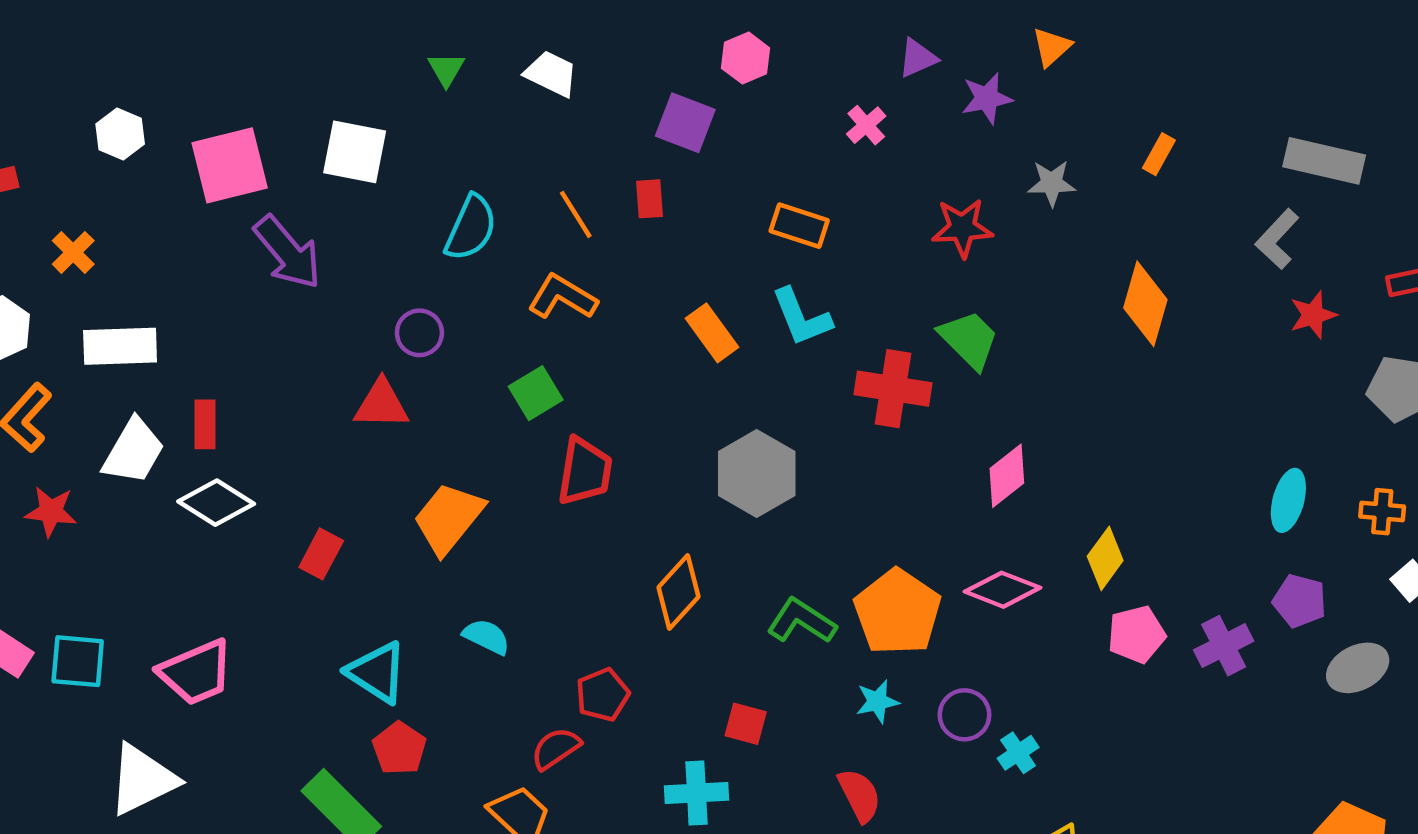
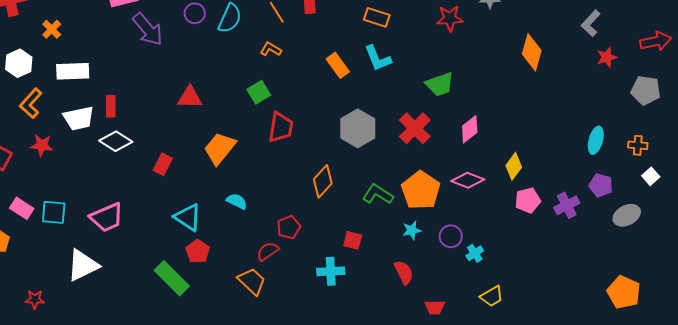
orange L-shape: (562, 297) -> (271, 49), size x0.7
purple circle: (419, 333) -> (195, 13), moved
green trapezoid: (969, 340) -> (440, 84), moved, turned 116
red cross: (893, 389) -> (415, 128), moved, turned 36
white trapezoid: (134, 451) -> (79, 118), turned 48

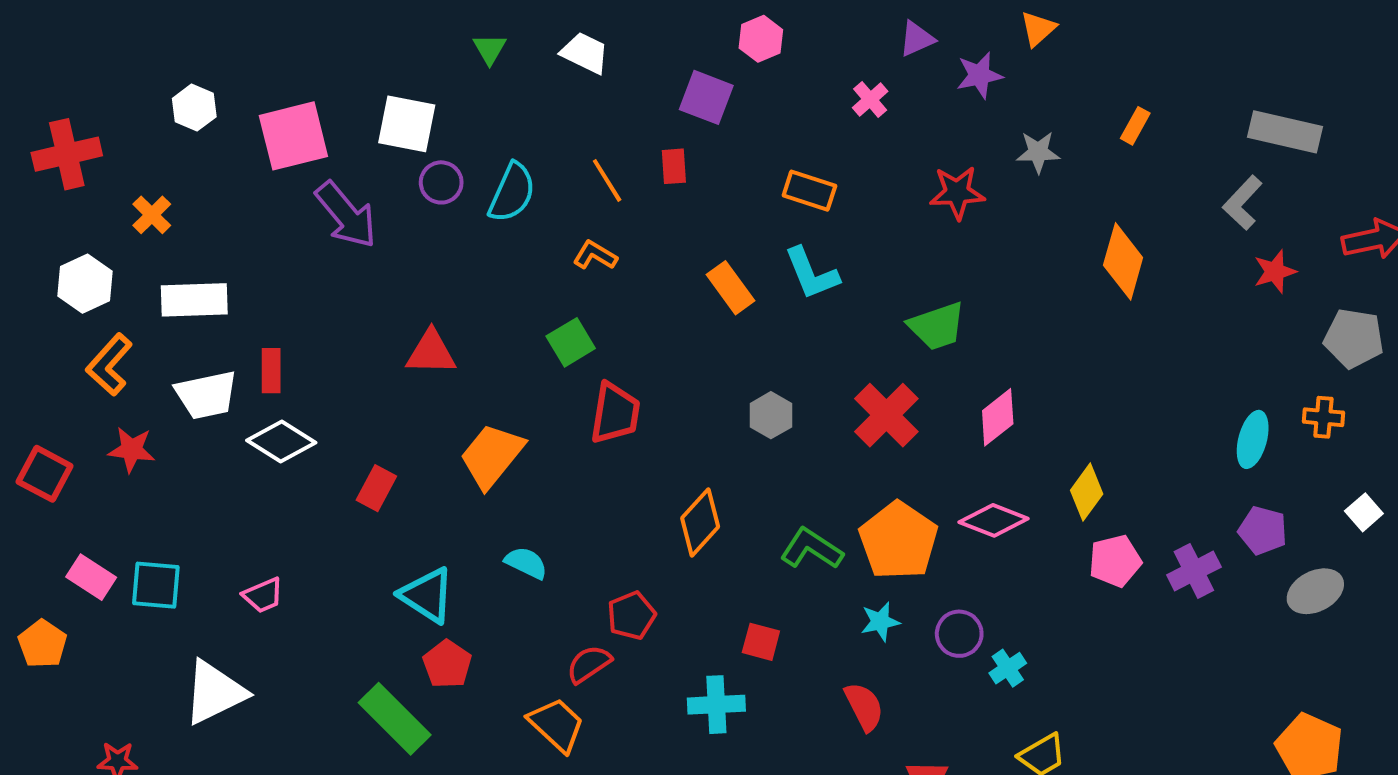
gray hexagon: (358, 128) -> (771, 415), size x0.6
orange cross: (638, 145) -> (1323, 417), moved
pink trapezoid: (107, 217) -> (263, 595), size x0.6

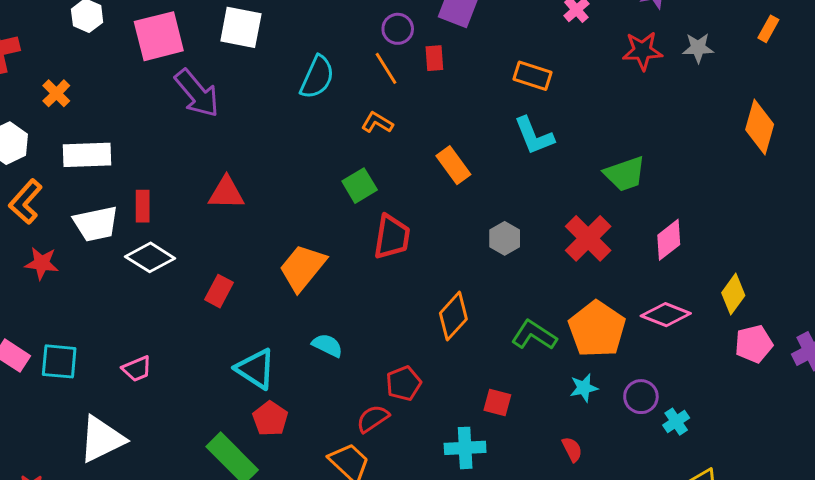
purple circle: (441, 182) -> (398, 29), moved
red star: (957, 193) -> (642, 51), moved
orange rectangle: (731, 288) -> (453, 165), moved
red triangle: (431, 352) -> (226, 193), moved
red semicircle: (864, 707) -> (572, 449), size x0.7

